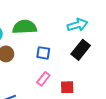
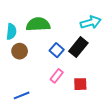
black rectangle: (81, 50) -> (78, 47), moved
blue square: (43, 53) -> (57, 50), turned 32

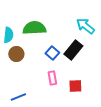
cyan arrow: (91, 22) -> (85, 26), turned -126
pink rectangle: (57, 76) -> (52, 78), turned -48

